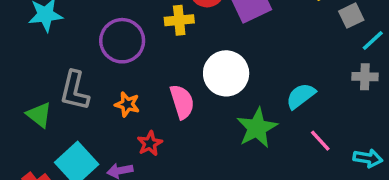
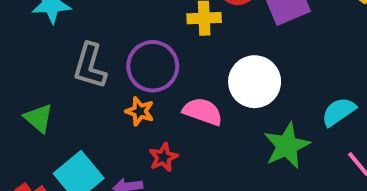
purple circle: (122, 41) -> (153, 66), moved
gray L-shape: (75, 91) -> (90, 66), moved
pink semicircle: (182, 102) -> (203, 112), turned -56

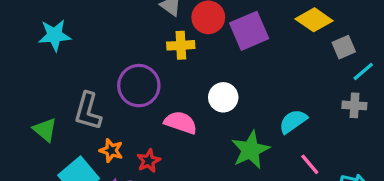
gray L-shape: (90, 66) -> (88, 111), moved
white circle: (255, 82) -> (223, 97), size x0.7
orange star: (140, 111) -> (111, 150), moved

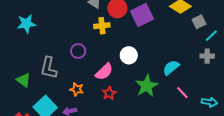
purple circle: (139, 86) -> (78, 51), size x0.6
pink semicircle: (181, 123) -> (104, 72), turned 120
orange star: (111, 150) -> (77, 89), moved
red star: (149, 161) -> (109, 93), moved

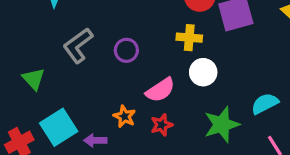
yellow cross: (102, 26) -> (189, 38), moved
gray L-shape: (49, 68) -> (78, 45), moved, turned 30
orange star: (77, 89) -> (125, 116), moved

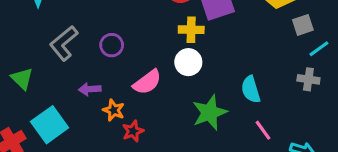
yellow cross: (189, 38) -> (191, 30), moved
cyan semicircle: (265, 104) -> (251, 89), turned -76
red star: (162, 125) -> (133, 131), moved
purple arrow: (95, 140) -> (90, 89), moved

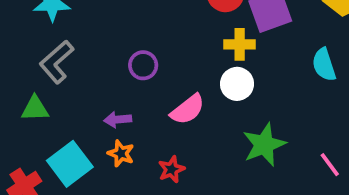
gray L-shape: (64, 43) -> (57, 62), moved
green triangle: (22, 79) -> (35, 109), turned -45
cyan semicircle: (251, 89) -> (324, 65), moved
orange star: (114, 110) -> (121, 153), moved

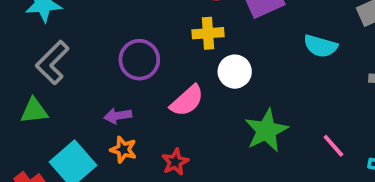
yellow cross: (240, 44) -> (208, 33), moved
purple circle: (143, 65) -> (139, 60), size x1.4
cyan semicircle: (324, 65) -> (320, 46), turned -52

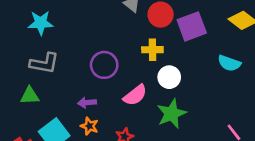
gray L-shape: (52, 62) -> (44, 63), turned -128
green star: (266, 130) -> (172, 114), moved

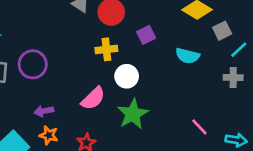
purple square: (192, 26) -> (146, 35), moved, size x0.6
purple circle: (104, 65) -> (33, 64), moved

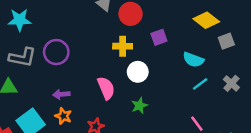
cyan line: (239, 50) -> (200, 84), moved
gray cross: (233, 77) -> (231, 83), turned 35
pink semicircle: (93, 98) -> (106, 88), turned -75
green star: (133, 114) -> (139, 106), size x0.6

